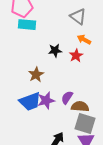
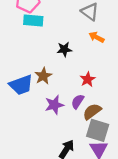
red star: (76, 56) -> (88, 79), moved
blue trapezoid: (30, 102) -> (21, 85), moved
brown semicircle: (80, 107) -> (92, 111), turned -42

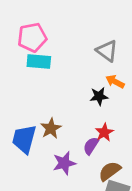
black star: (64, 49) -> (99, 96), moved
blue trapezoid: (21, 85) -> (24, 139), turned 125
purple semicircle: (78, 102) -> (91, 146), moved

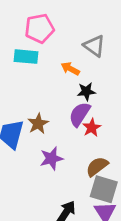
pink pentagon: (32, 37) -> (39, 28), moved
orange arrow: (115, 82) -> (70, 69), moved
purple semicircle: (91, 146) -> (80, 114), moved, size x1.4

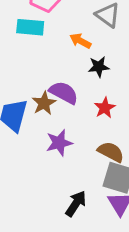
purple semicircle: (80, 114) -> (64, 93), moved, turned 85
brown semicircle: (97, 166) -> (111, 152), turned 65

